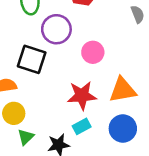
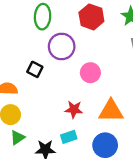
black square: (32, 59) -> (35, 69), size x0.6
red star: (82, 95) -> (74, 109), size x0.7

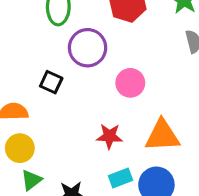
cyan rectangle: (69, 137) -> (121, 178), moved

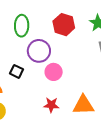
pink circle: (130, 83) -> (54, 72), moved

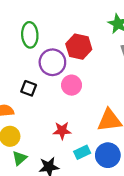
red hexagon: (64, 25) -> (79, 47), moved
red star: (51, 105) -> (62, 131), moved

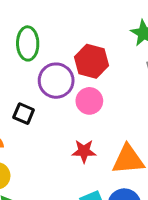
pink circle: (72, 85) -> (89, 101), moved
red star: (62, 131) -> (84, 151), moved

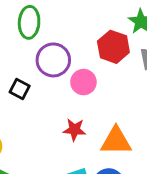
red hexagon: (92, 61) -> (113, 47), moved

